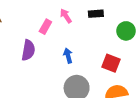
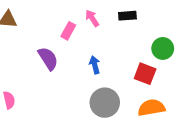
green circle: (126, 31) -> (163, 48), moved
purple semicircle: (28, 50) -> (48, 59), turned -42

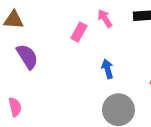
purple semicircle: (48, 59) -> (27, 57), moved

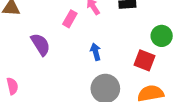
purple semicircle: (27, 57) -> (41, 44), moved

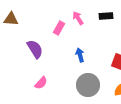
pink semicircle: (12, 86) -> (41, 83), moved, turned 56

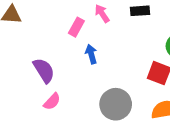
purple semicircle: (35, 49) -> (44, 70), moved
blue arrow: (80, 55) -> (91, 54), moved

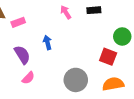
pink rectangle: (76, 27) -> (18, 22), moved, turned 40
blue arrow: (91, 54) -> (47, 43), moved

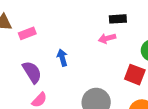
pink arrow: (66, 12) -> (107, 38), moved, turned -72

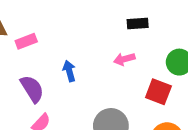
pink arrow: (107, 38) -> (124, 59), moved

